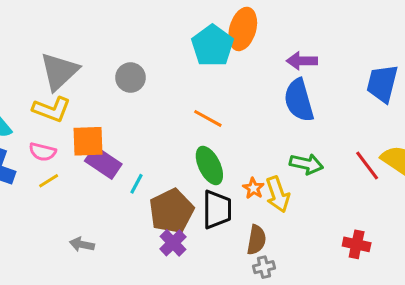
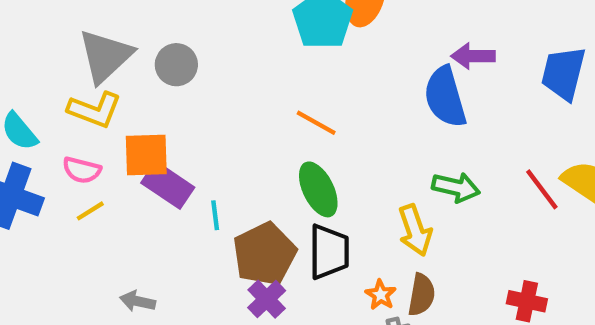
purple arrow: (302, 61) -> (473, 56), moved
gray circle: (130, 78) -> (176, 65), moved
cyan line: (137, 184) -> (215, 215), turned -35
orange star: (253, 188) -> (381, 295), moved
brown semicircle: (256, 240) -> (421, 295), moved

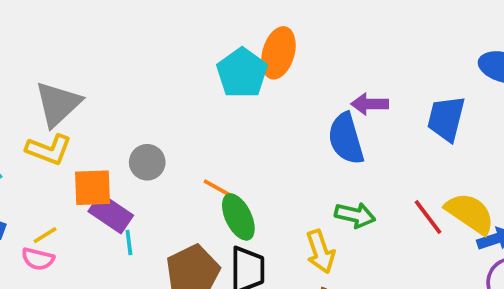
gray circle: (176, 65) -> (147, 162), moved
orange line: (316, 123) -> (220, 190), moved
pink semicircle: (82, 170) -> (38, 259), moved
cyan line: (215, 215) -> (129, 242), moved

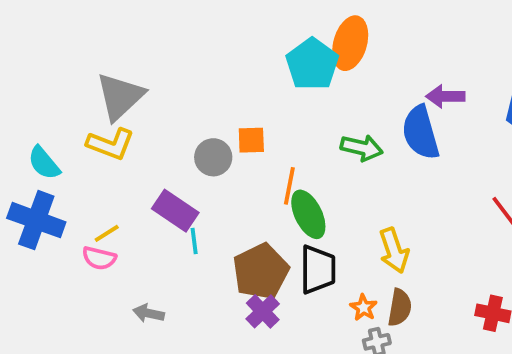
orange square: (93, 188) -> (251, 140), moved, size x0.7
orange line: (220, 190) -> (289, 186), turned 72
green arrow: (355, 215) -> (362, 148), moved

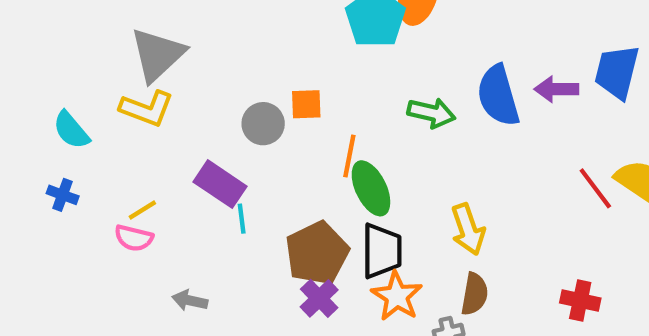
purple arrow: (445, 96) -> (556, 89), moved
blue cross: (36, 220) -> (63, 195), size x0.5
orange star: (364, 308) -> (397, 296), moved, size x1.6

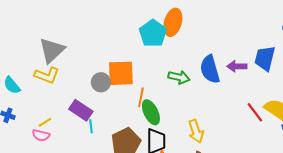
orange square: (306, 104) -> (121, 73), size x1.8

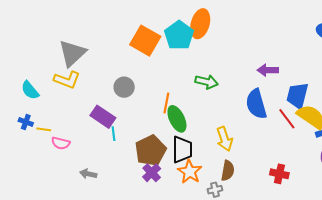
blue trapezoid: (265, 58) -> (297, 96), moved
blue semicircle: (210, 69) -> (256, 104), moved
orange square: (121, 73) -> (145, 41), moved, turned 32
yellow line: (45, 122) -> (44, 129), moved, turned 40

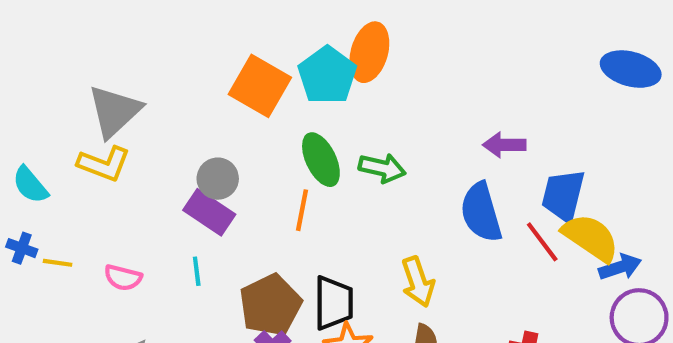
purple rectangle: (103, 117) -> (209, 212), moved
green ellipse: (177, 119) -> (321, 160), moved
pink semicircle: (61, 143) -> (123, 278), moved

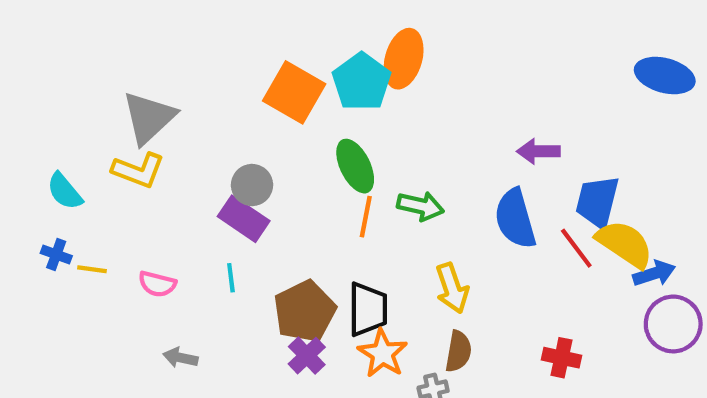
green arrow: (382, 168) -> (420, 206), moved
orange line: (302, 210) -> (366, 217), moved

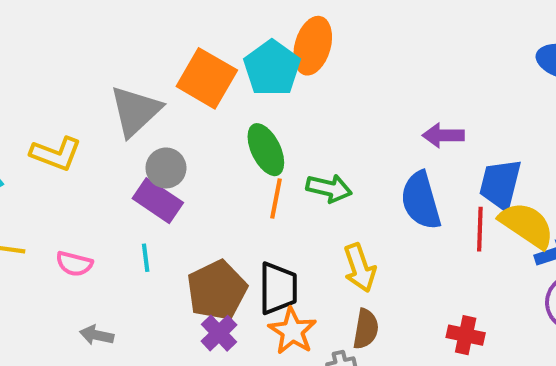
gray triangle: (149, 118) -> (135, 111), moved
red line: (576, 248) -> (480, 229), turned 39

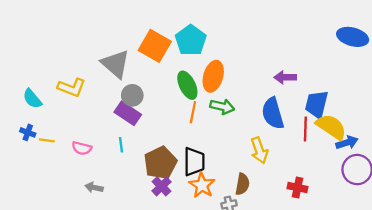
orange ellipse: (313, 46) -> (213, 76), moved
gray triangle: (135, 111) -> (115, 64), turned -36
yellow arrow: (360, 268) -> (259, 150), moved

